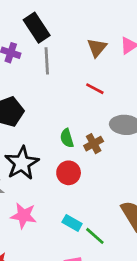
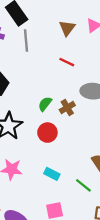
green semicircle: (67, 138) -> (45, 104), turned 56
green line: (95, 236) -> (83, 185), moved

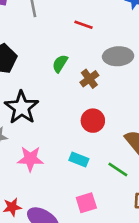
green semicircle: (45, 104) -> (60, 64), moved
red circle: (47, 133) -> (93, 121), moved

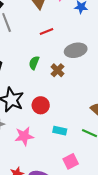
red line: (83, 25) -> (46, 32), turned -32
red circle: (93, 121) -> (41, 105), moved

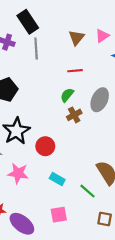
gray ellipse: (76, 50) -> (100, 100), turned -70
green semicircle: (34, 63) -> (67, 95), moved

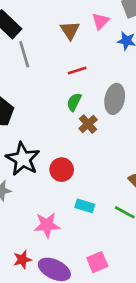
pink star: (18, 173) -> (47, 225), moved
pink square: (59, 215) -> (97, 262), moved

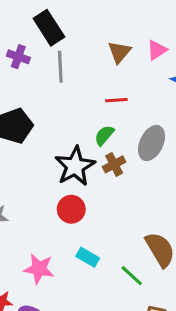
black star: (23, 159) -> (75, 166), moved

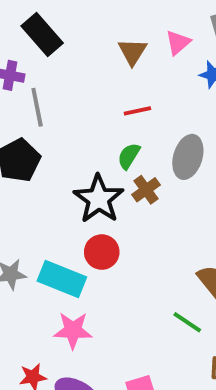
gray line: (60, 67) -> (37, 107), moved
cyan rectangle: (88, 257) -> (62, 279), moved, size x1.6

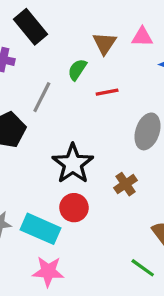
pink triangle: (178, 43) -> (142, 37), turned 40
gray line: (37, 107) -> (42, 97), moved, turned 36
green semicircle: (129, 156) -> (77, 70), moved
brown cross: (146, 190) -> (126, 184), moved

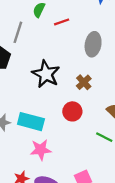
red circle: (74, 208) -> (72, 111), moved

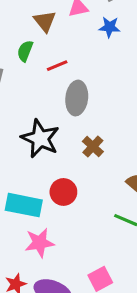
gray ellipse: (93, 44) -> (77, 98), moved
red circle: (72, 111) -> (63, 192), moved

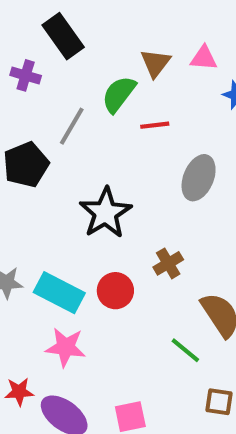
green semicircle: (25, 51) -> (119, 94), size x1.4
gray ellipse: (77, 98) -> (199, 178), moved
brown cross: (93, 147) -> (168, 263), moved

